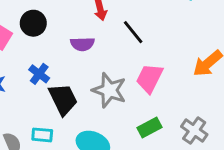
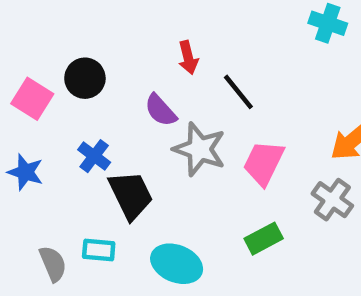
purple semicircle: (82, 44) -> (161, 110), turned 50
gray star: (109, 90) -> (199, 149), moved
gray cross: (194, 130) -> (332, 200), moved

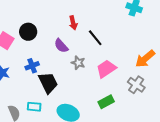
gray star: (199, 149) -> (78, 63), size x0.6
blue cross: (94, 156) -> (32, 66), turned 32
pink trapezoid: (264, 163) -> (106, 69), turned 30

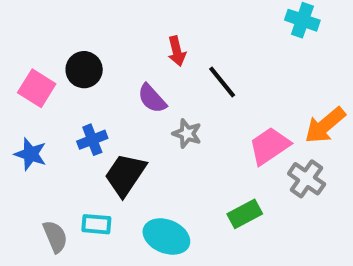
pink trapezoid: (106, 69) -> (269, 146), moved
black trapezoid: (48, 83) -> (125, 175), turned -120

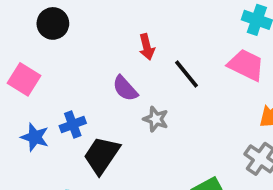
black circle: (84, 70) -> (53, 23), moved
pink trapezoid: (269, 146) -> (246, 65), moved, turned 60
blue star: (30, 154) -> (35, 137), moved

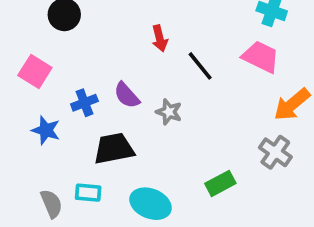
purple semicircle: (125, 88) -> (127, 95), moved
blue cross: (73, 125) -> (84, 103), moved
black trapezoid: (102, 155) -> (114, 149), turned 45

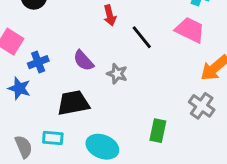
blue cross: (84, 103) -> (38, 62), moved
green rectangle: (220, 183) -> (158, 131), turned -50

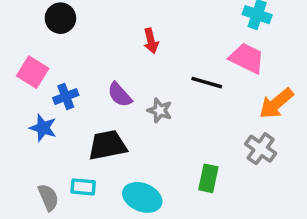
black line: (142, 37) -> (207, 83), moved, turned -35

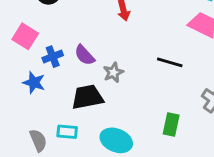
black line: (207, 83) -> (170, 62), moved
purple semicircle: (120, 95) -> (84, 55), moved
gray star: (160, 110) -> (113, 72), moved, turned 30

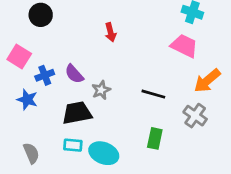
black line: (170, 62) -> (153, 94), moved
cyan rectangle: (67, 132) -> (73, 145), moved

